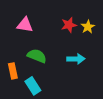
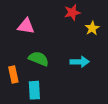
red star: (69, 25) -> (72, 12), moved
cyan rectangle: (33, 86) -> (34, 90), turned 30

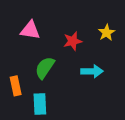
red star: (72, 12) -> (73, 41), moved
green semicircle: (39, 59) -> (45, 68), turned -78

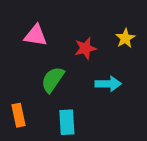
orange rectangle: (16, 86) -> (18, 115), moved
cyan rectangle: (40, 104) -> (67, 122), moved

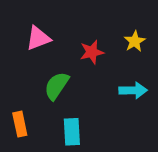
pink triangle: (36, 35) -> (38, 38), turned -30
cyan arrow: (108, 84) -> (133, 90), moved

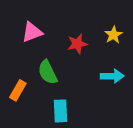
green semicircle: (57, 86) -> (48, 72), turned -60
orange rectangle: (20, 124) -> (18, 90), moved, turned 42

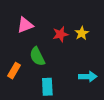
yellow star: (113, 35) -> (82, 33), moved
cyan arrow: (112, 76) -> (88, 77), moved

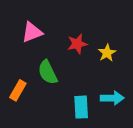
yellow star: (82, 33) -> (107, 53), moved
cyan rectangle: (47, 87) -> (81, 107), moved

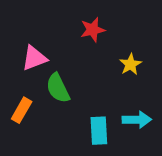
pink triangle: (32, 32) -> (34, 58), moved
red star: (77, 44) -> (93, 30), moved

